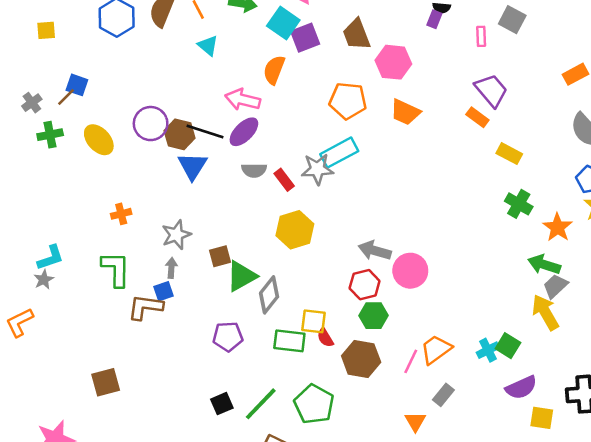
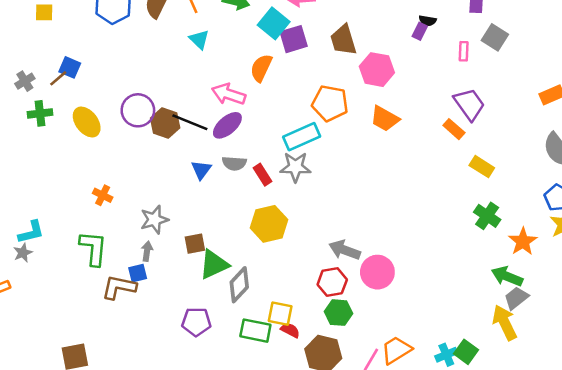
cyan rectangle: (339, 153) -> (302, 137), moved
blue triangle: (192, 166) -> (201, 170), moved, size x0.7
orange cross: (121, 214) -> (103, 195), turned 36
red semicircle: (325, 338) -> (290, 330), turned 144

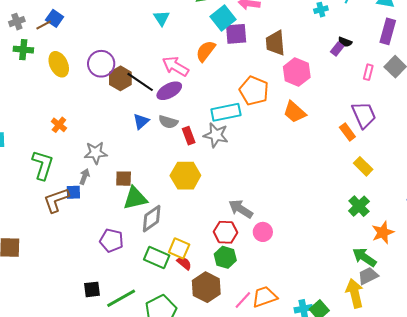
pink circle: (377, 272) -> (263, 232), size x0.7
brown L-shape: (119, 287) -> (56, 200), turned -44

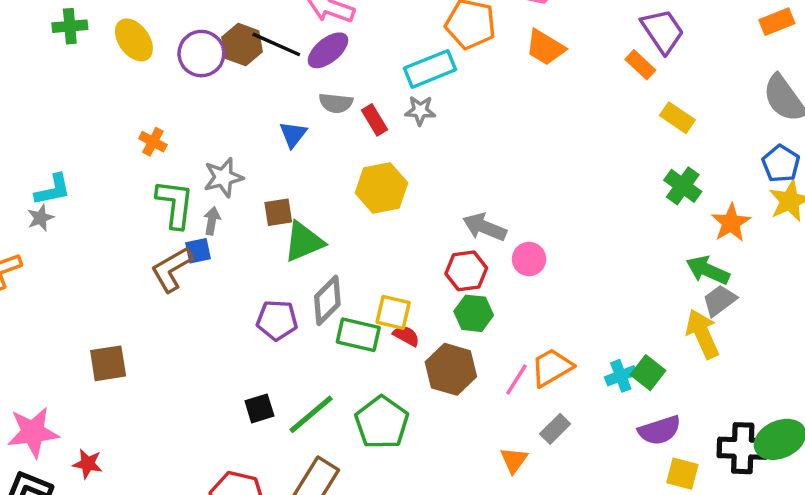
purple circle: (101, 64) -> (201, 54), moved
blue triangle: (141, 121) -> (293, 134), moved
gray star: (216, 135) -> (420, 111), size x0.7
green L-shape: (43, 165) -> (175, 204), moved
gray diamond: (152, 219) -> (327, 300), moved

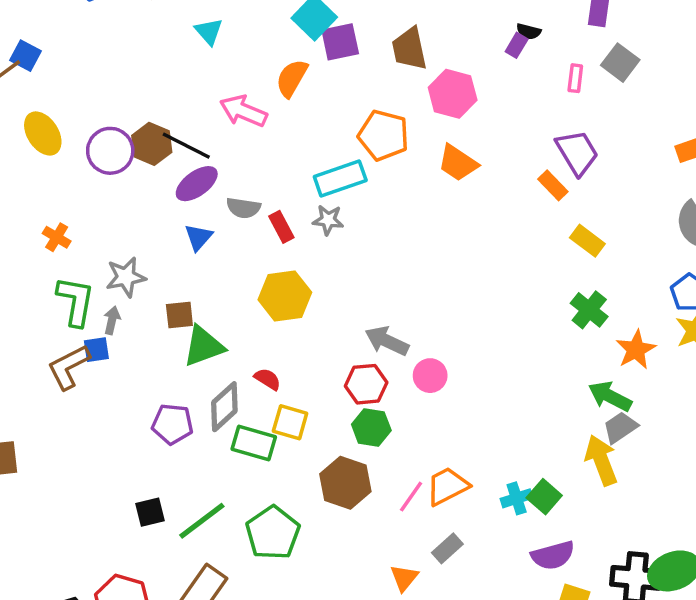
purple ellipse: (328, 50) -> (197, 184), moved
red semicircle: (406, 336) -> (268, 379), moved

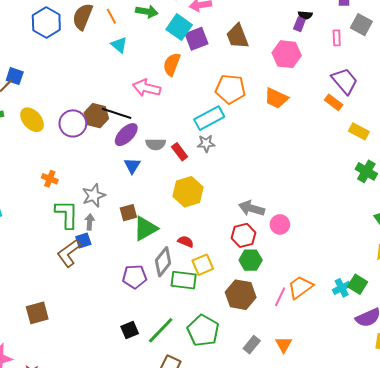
pink hexagon: (453, 94) -> (287, 54), moved
yellow square: (290, 422) -> (203, 265), turned -30
gray rectangle: (447, 548) -> (252, 345), moved

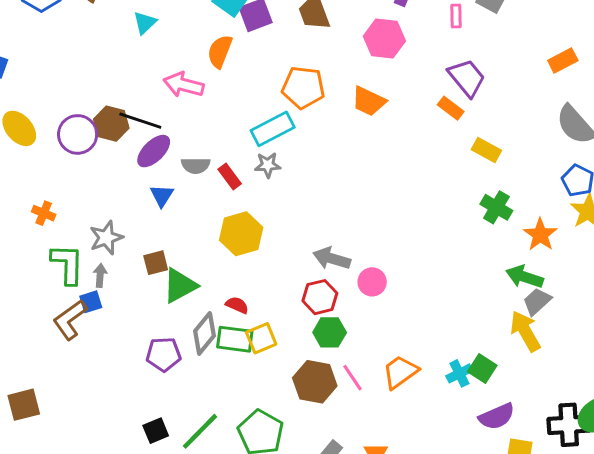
cyan triangle: (119, 45) -> (145, 23), turned 36
green rectangle: (184, 280) -> (235, 339), moved
pink line: (280, 297) -> (352, 378), moved, turned -60

